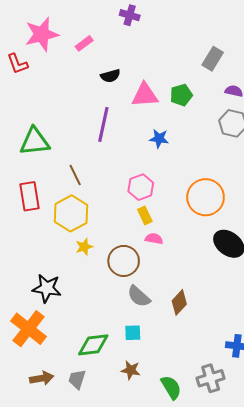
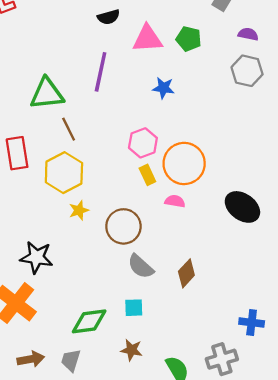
green pentagon: (181, 95) -> (189, 39), turned 30
green triangle: (35, 142) -> (47, 94), moved
orange circle: (206, 197) -> (184, 163), moved
pink semicircle: (154, 239) -> (175, 201), moved

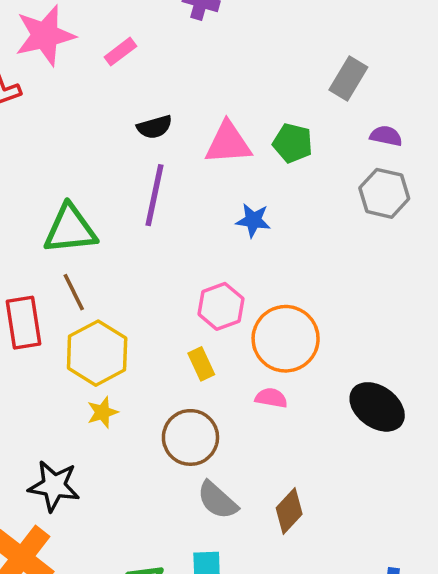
black semicircle: (109, 17) -> (155, 127), moved
brown line: (69, 129) -> (74, 292), moved
yellow rectangle: (147, 175) -> (201, 364), moved
yellow star: (79, 210) -> (102, 412), moved

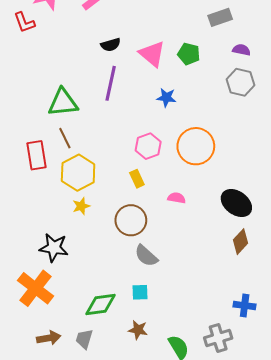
gray rectangle: (348, 78) -> (220, 17), turned 40
pink triangle: (228, 143) -> (152, 54), turned 44
orange circle: (286, 339) -> (196, 146), moved
brown diamond: (289, 511) -> (240, 242), moved

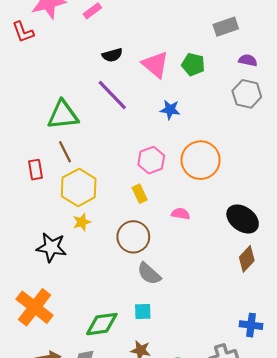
purple line: (111, 83) -> (112, 95), turned -56
red rectangle: (37, 155) -> (36, 170), size x0.7
black star: (54, 248) -> (51, 247), moved

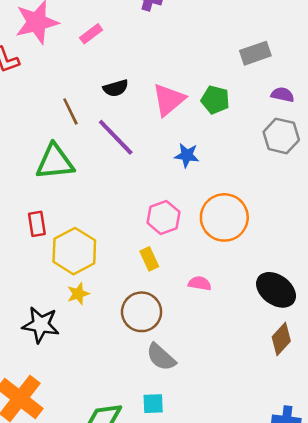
pink triangle: (155, 64) -> (169, 100), turned 40
brown line: (65, 152) -> (70, 111), moved
red rectangle: (36, 170) -> (37, 224), moved

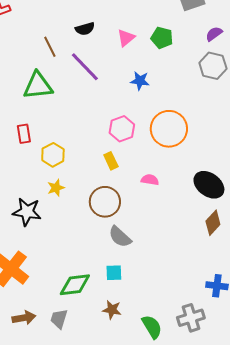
purple semicircle: (282, 95) -> (214, 34), turned -48
pink triangle: (169, 100) -> (126, 38), size x0.7
yellow hexagon: (74, 251) -> (53, 155), size x0.7

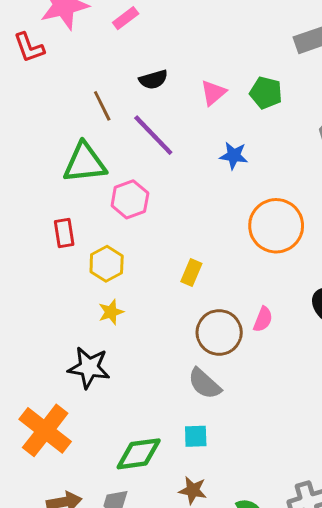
pink hexagon: (122, 129) -> (130, 199), moved
yellow rectangle: (111, 161) -> (191, 273), turned 48
pink semicircle: (150, 180) -> (263, 319), moved, turned 102
brown circle: (105, 202) -> (219, 332), moved
black star: (27, 212) -> (89, 368), moved

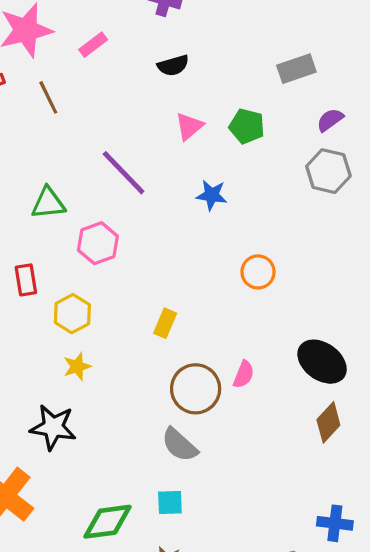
black semicircle: (153, 80) -> (173, 65), moved
brown line: (102, 106) -> (48, 97), moved
green triangle: (85, 163) -> (48, 203), size x0.7
orange circle: (276, 226) -> (258, 272), size x0.6

